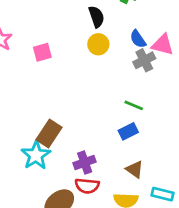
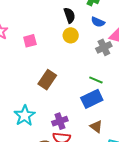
blue semicircle: (138, 39) -> (98, 22), moved, turned -32
blue rectangle: (128, 131) -> (92, 99), size x1.5
brown rectangle: (49, 134) -> (47, 80), moved

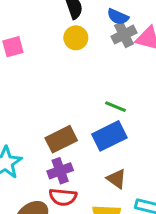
gray cross: (104, 47) -> (124, 35), moved
brown rectangle: (47, 80) -> (61, 139), moved, turned 30

